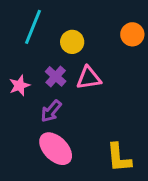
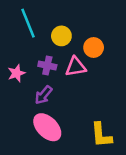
cyan line: (33, 27) -> (28, 23), turned -44
orange circle: (132, 34) -> (94, 48), moved
purple cross: (56, 76) -> (47, 66), turned -30

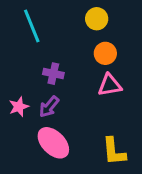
yellow circle: (61, 36) -> (97, 19), moved
pink triangle: (76, 67) -> (110, 85), moved
pink star: (16, 73) -> (19, 107), moved

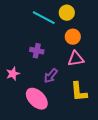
cyan line: (32, 26) -> (44, 18), moved, turned -40
purple arrow: (49, 107) -> (51, 76), moved
yellow L-shape: (114, 151) -> (79, 92), moved

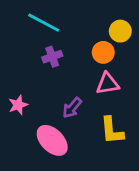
yellow circle: (67, 13) -> (120, 31), moved
cyan line: (44, 18) -> (44, 23), moved
purple cross: (37, 51) -> (52, 57), moved, turned -32

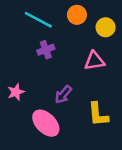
orange circle: (103, 52) -> (77, 15), moved
pink triangle: (108, 84) -> (94, 61), moved

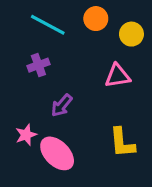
purple cross: (46, 50) -> (38, 65), moved
pink star: (16, 92) -> (26, 135), moved
purple arrow: (63, 95) -> (62, 105), moved

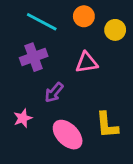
purple cross: (38, 65) -> (34, 57), size x1.4
pink triangle: (118, 76) -> (87, 63), moved
pink ellipse: (57, 153) -> (68, 135), moved

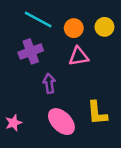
orange circle: (84, 16) -> (74, 28), moved
purple arrow: (54, 92) -> (49, 83), turned 132
pink star: (23, 118) -> (14, 123), moved

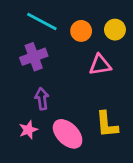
pink triangle: (79, 56) -> (100, 65), moved
purple arrow: (49, 83) -> (42, 99), moved
pink star: (14, 123) -> (28, 130), moved

